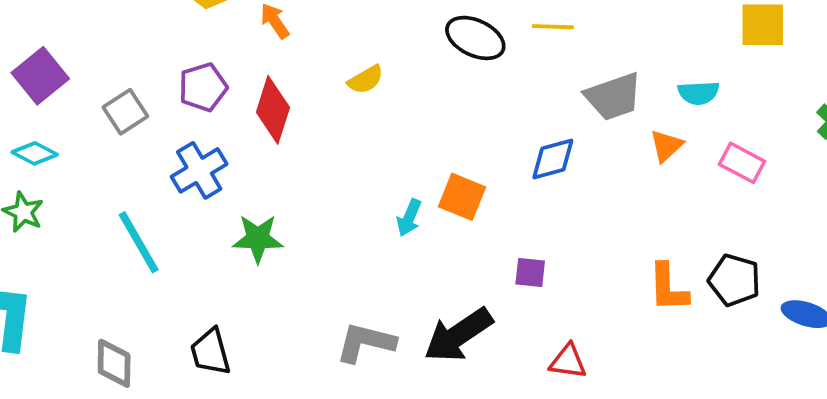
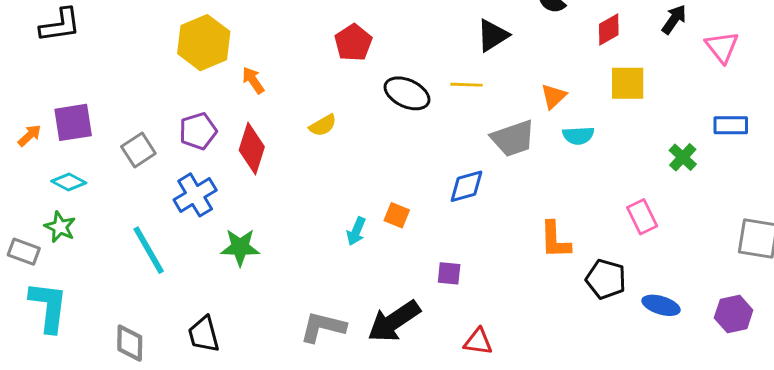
purple square: (40, 76) -> (73, 122), turned 30
orange triangle: (666, 146) -> (554, 96), moved
pink rectangle: (742, 163) -> (642, 217), moved, turned 36
orange square: (462, 197) -> (397, 215), size x0.7
orange L-shape: (668, 288) -> (555, 240), moved

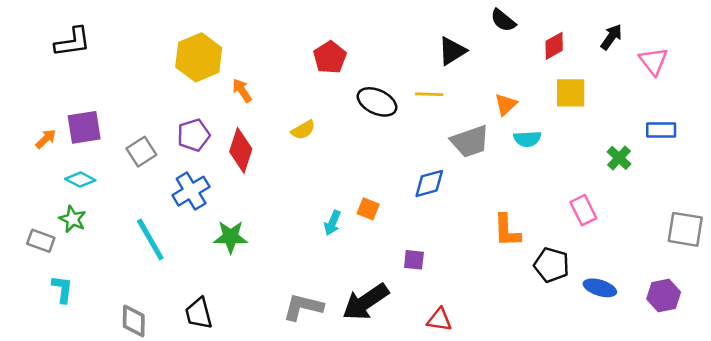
cyan L-shape: (48, 307) -> (62, 289), size x0.6

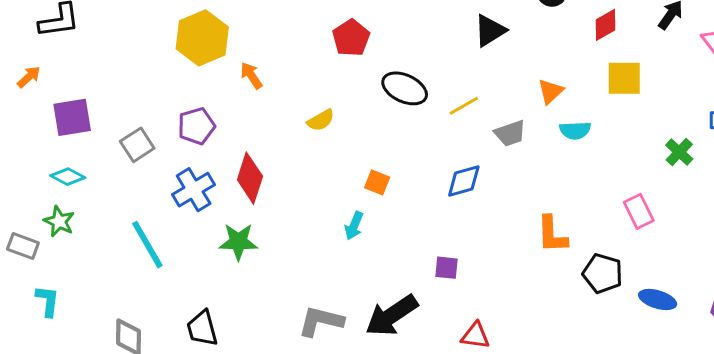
yellow line: (429, 94) -> (464, 106), moved, turned -32
orange arrow: (46, 139) -> (29, 77), moved
gray trapezoid: (470, 141) -> (510, 133), size x0.7
red diamond: (241, 150) -> (250, 178), moved
orange square: (368, 209) -> (377, 182), moved

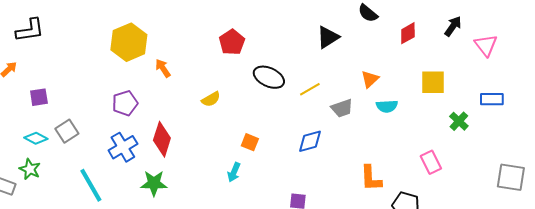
yellow square: (624, 78) -> (433, 82), moved
purple square: (72, 117) -> (39, 97), size x0.7
gray square: (137, 145) -> (67, 131), moved

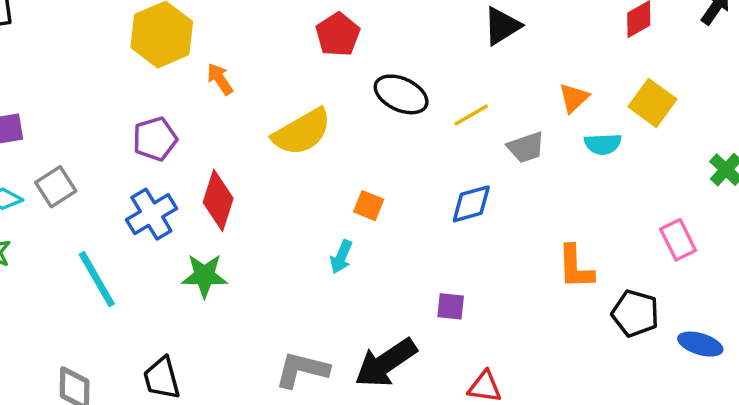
yellow square: (433, 82) -> (652, 103), moved, turned 36
yellow semicircle: (211, 99) -> (302, 132), size x1.8

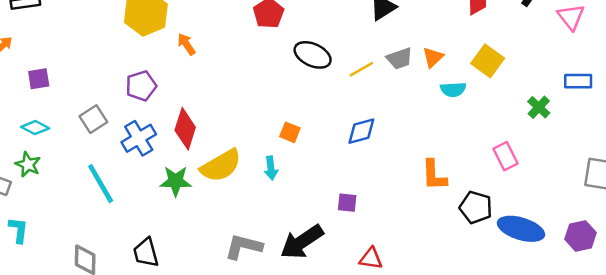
yellow semicircle: (302, 132) -> (221, 166), moved
gray trapezoid: (526, 147) -> (400, 58), moved
gray square: (56, 187) -> (93, 119), moved
cyan arrow: (341, 257) -> (271, 168), turned -30
blue ellipse: (700, 344) -> (521, 229), size x1.5

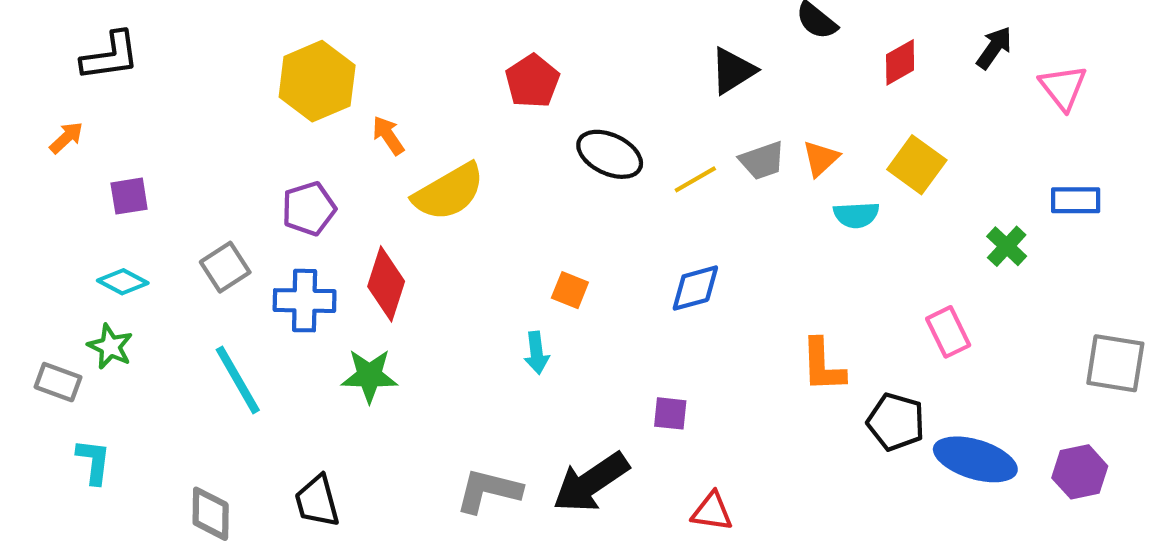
blue cross: (139, 138) -> (305, 301), turned 32
yellow semicircle: (221, 166) -> (449, 192), moved

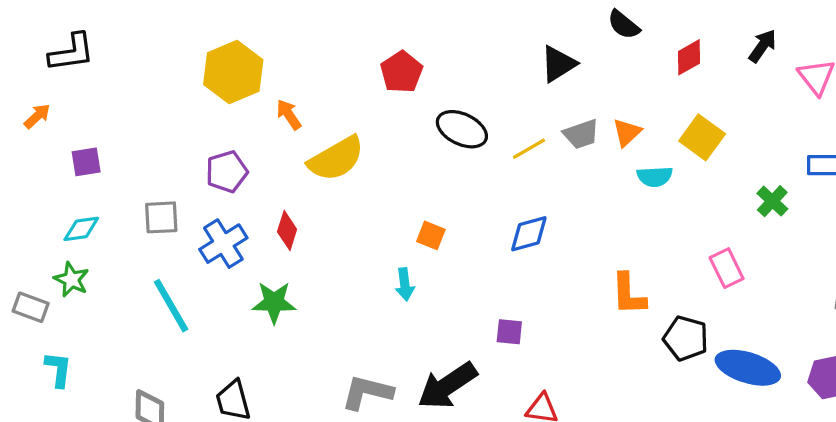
gray square: (225, 267) -> (161, 217), turned 30
cyan diamond: (123, 282) -> (81, 229), turned -36
red diamond: (386, 284) -> (287, 230), size x0.7
blue cross: (305, 301) -> (223, 244), turned -33

